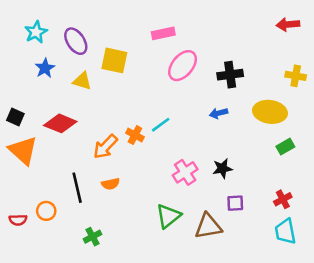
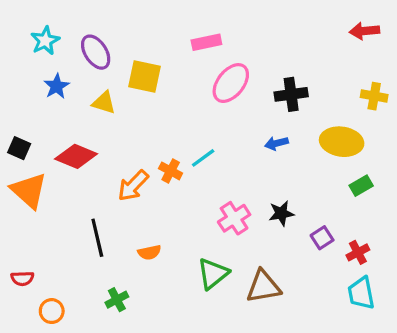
orange semicircle: (111, 184) -> (149, 252), moved
purple square: (235, 203) -> (322, 238), moved, turned -30
orange circle: (46, 211) -> (52, 311), moved

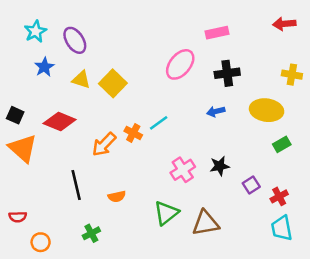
pink rectangle: (206, 42) -> (217, 33), moved
yellow square: (145, 76) -> (113, 83), moved, turned 32

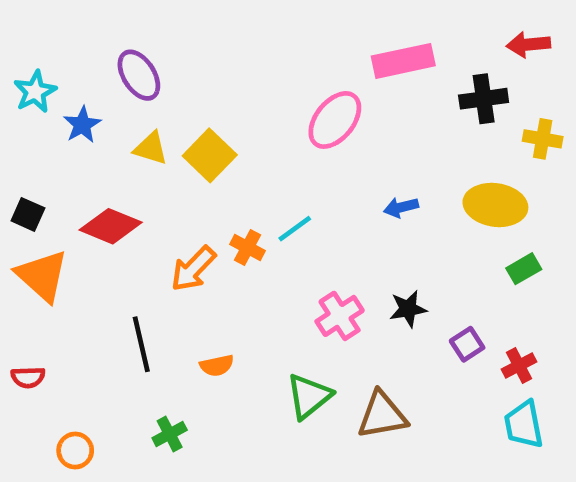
cyan star: (35, 31) -> (35, 92), moved
pink rectangle: (217, 33) -> (403, 61), size x1.4
black cross: (227, 73) -> (484, 99), moved
red semicircle: (18, 217) -> (28, 377), moved

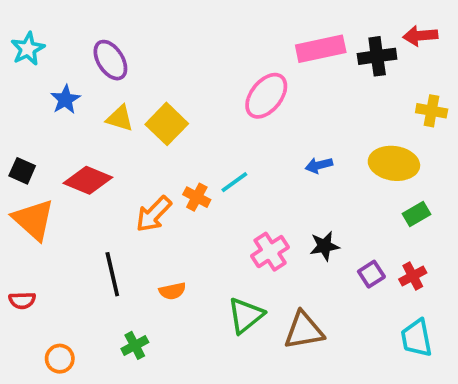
cyan star: (35, 92) -> (28, 49), moved
black cross: (484, 99) -> (377, 56), moved
red cross: (519, 366) -> (413, 276), moved

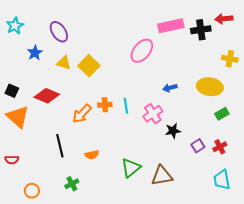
cyan line: (234, 182) -> (126, 106), moved, turned -63
orange cross: (197, 197) -> (105, 105), turned -32
pink cross: (270, 252) -> (153, 114), moved

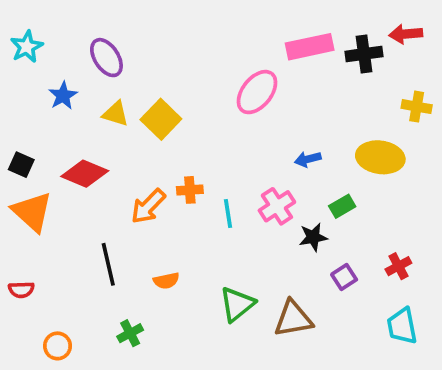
cyan line: (126, 106) -> (228, 214), moved
green rectangle: (222, 114) -> (342, 206), moved
purple square: (198, 146) -> (344, 277), moved

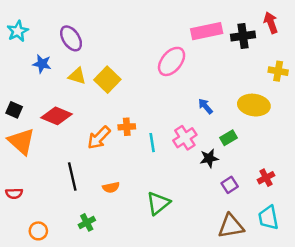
red arrow: (406, 34) -> (271, 23), turned 75
blue star: (63, 96) -> (42, 64), turned -30
blue arrow: (308, 159) -> (205, 106), turned 63
brown triangle: (293, 319) -> (231, 226), moved

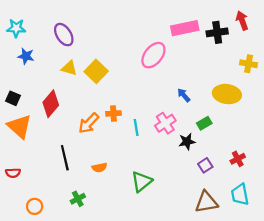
cyan star: (18, 31) -> (16, 28), turned 30
blue star: (42, 64) -> (26, 56), moved
red diamond: (56, 116) -> (51, 104), turned -72

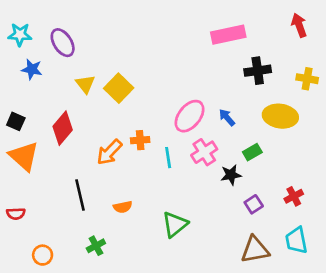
black cross: (217, 32) -> (258, 71), moved
purple ellipse: (64, 35) -> (63, 43), moved
pink ellipse: (153, 55) -> (190, 116), moved
yellow triangle: (69, 68) -> (85, 84), turned 35

